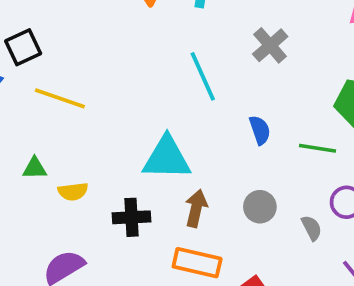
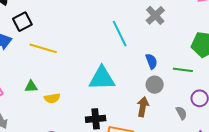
gray circle: (260, 207) -> (155, 85), moved
brown arrow: (196, 208) -> (143, 107), moved
black cross: (132, 217) -> (96, 119), moved

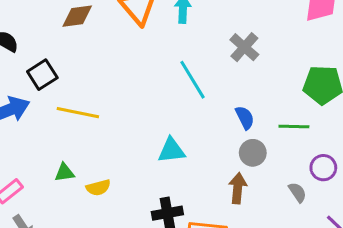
cyan triangle: (102, 78) -> (172, 150), size x0.7

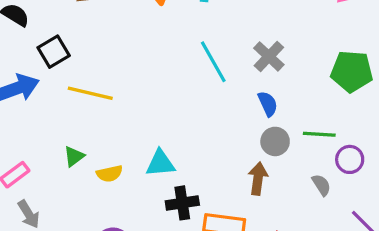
gray cross: (244, 47) -> (269, 56), moved
green line: (294, 126) -> (319, 134), moved
cyan triangle: (172, 150) -> (160, 163), moved
green triangle: (64, 173) -> (74, 156), turned -30

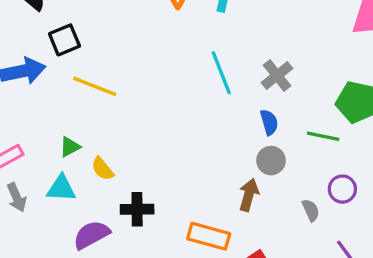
green line: (319, 134) -> (323, 136), moved
cyan triangle: (160, 163) -> (61, 188), moved
yellow semicircle: (110, 174) -> (102, 169), turned 55
black cross: (182, 203) -> (137, 209), moved

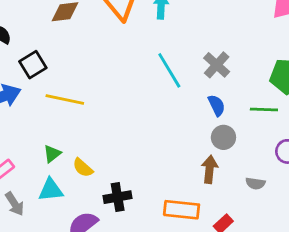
gray semicircle: (311, 210) -> (255, 183), moved, turned 132

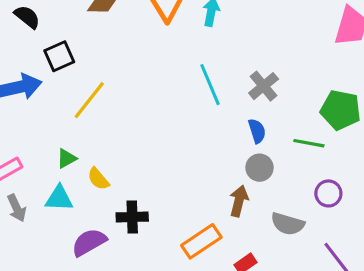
yellow line: (65, 99) -> (89, 100), turned -72
gray semicircle: (255, 183) -> (288, 224), size x1.5
orange rectangle: (182, 210) -> (201, 241), turned -48

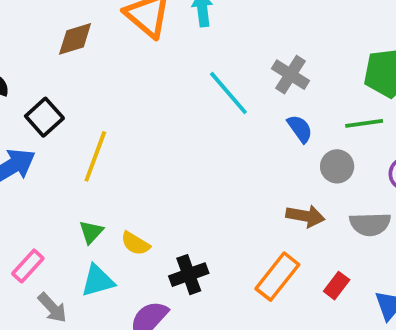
gray circle: (260, 168) -> (337, 166), moved
brown arrow: (239, 201) -> (305, 216), turned 104

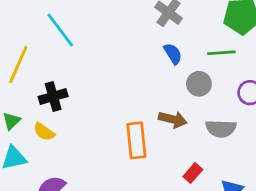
cyan line: (228, 93) -> (60, 30), moved
black cross: (189, 275) -> (53, 96), moved
orange rectangle: (277, 277) -> (136, 140), moved, turned -48

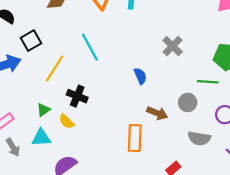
blue semicircle: (173, 54) -> (140, 76), moved
black cross: (53, 96) -> (77, 96), turned 30
brown arrow: (173, 119) -> (157, 113), moved

